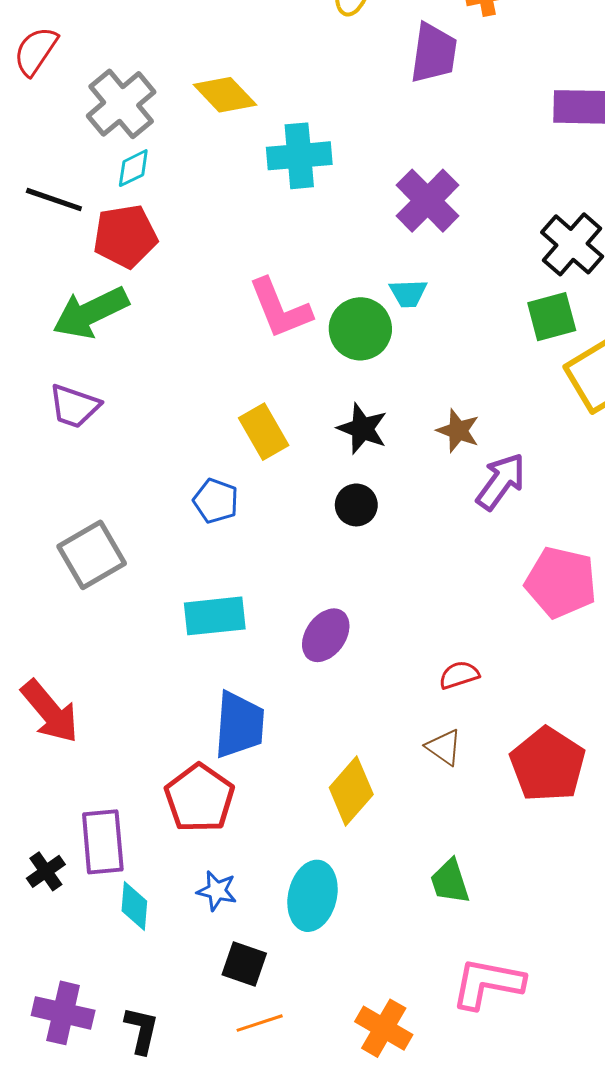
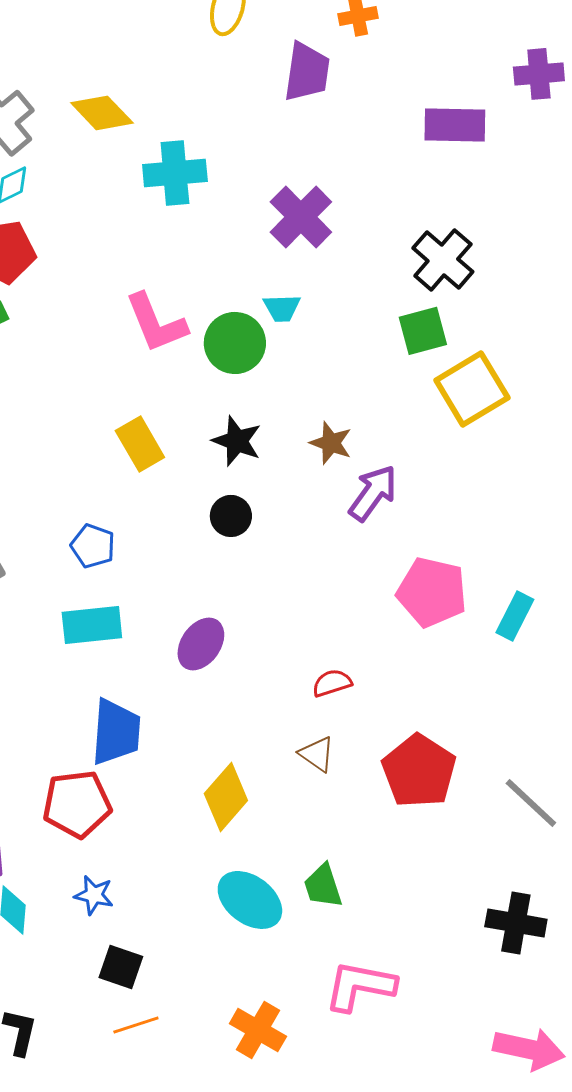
blue pentagon: (216, 501) -> (93, 546), moved
red pentagon: (200, 798) -> (77, 804), turned 30
cyan ellipse: (312, 896) -> (250, 900), moved, turned -66

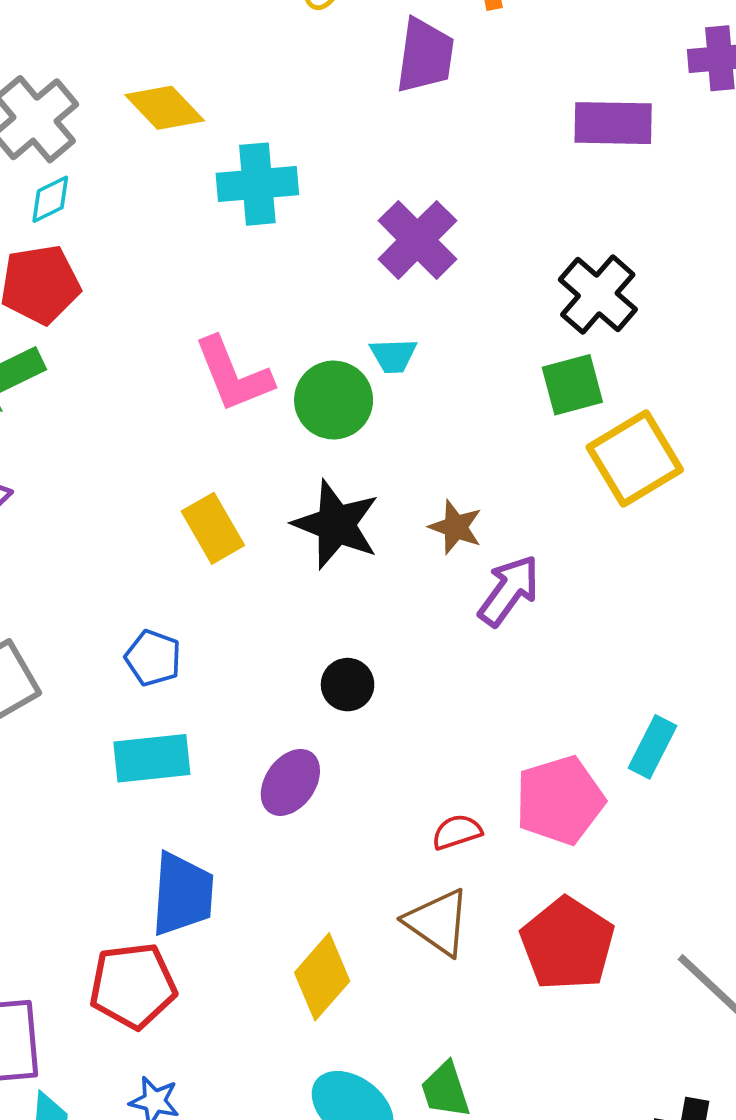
black star: (237, 441) -> (336, 525), size x1.4
black circle: (231, 516) -> (348, 685), moved
pink pentagon: (432, 592) -> (560, 800), moved, turned -30
cyan rectangle: (515, 616) -> (652, 747), moved
brown triangle: (317, 754) -> (438, 922), size x1.5

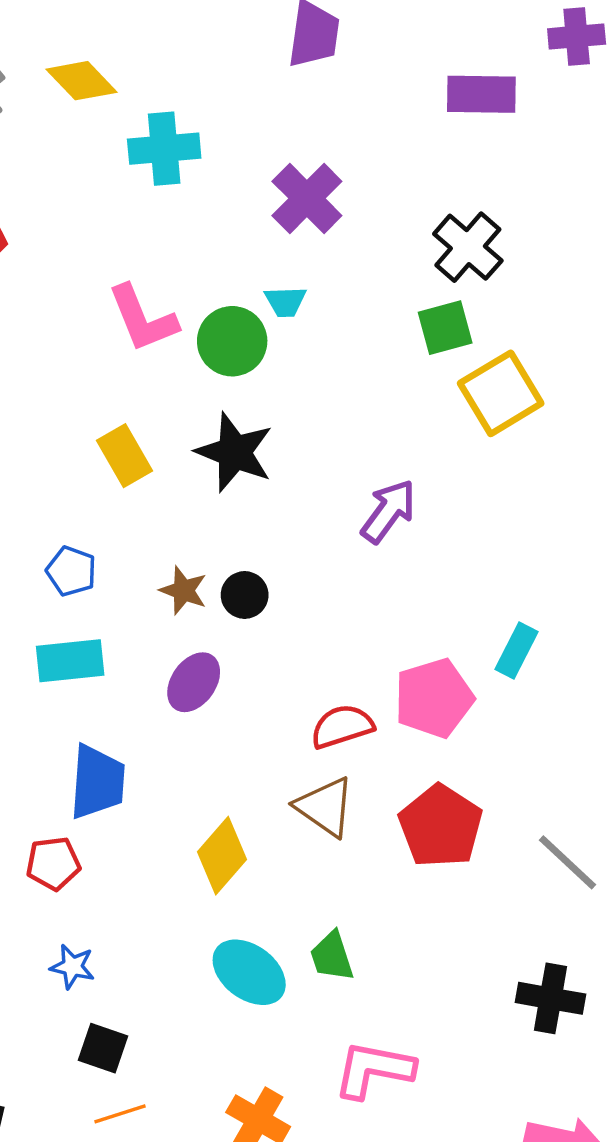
brown star: (456, 527) -> (183, 590), moved
red semicircle: (457, 832) -> (342, 726), size x1.4
red pentagon: (133, 986) -> (53, 863), size x0.7

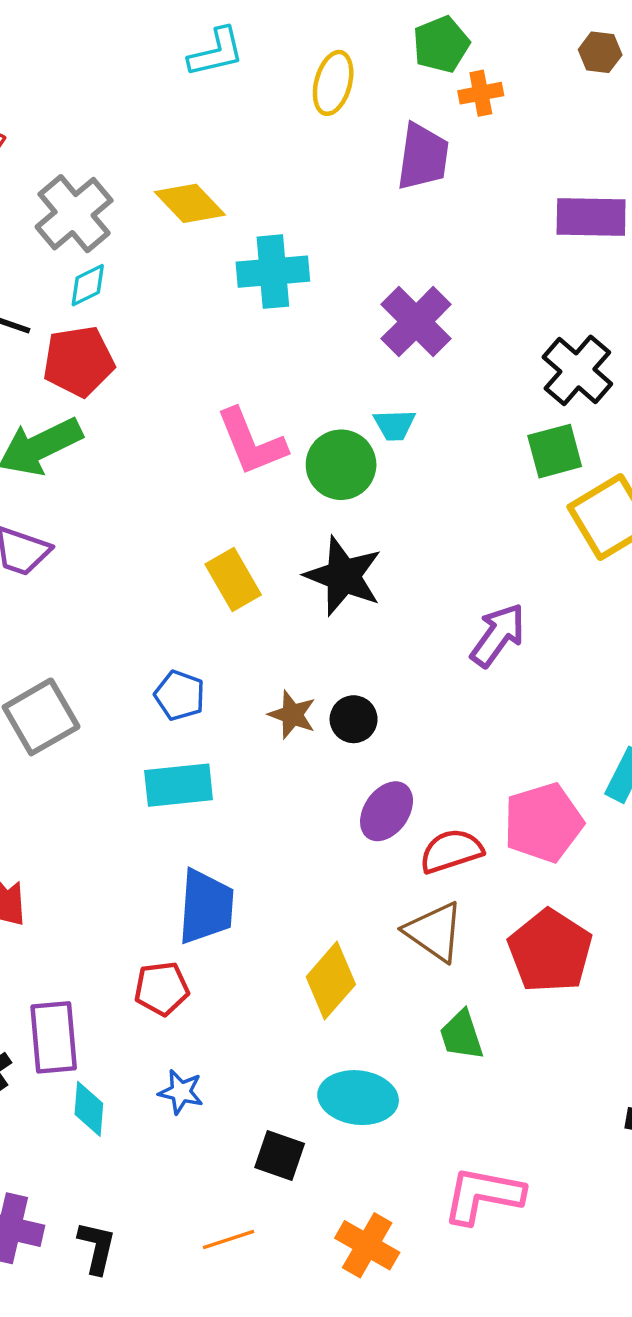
purple ellipse: (194, 682) -> (387, 811), moved
green trapezoid: (332, 956) -> (461, 1035), moved
cyan ellipse: (249, 972) -> (358, 1098), turned -30
black square: (103, 1048) -> (280, 1156), moved

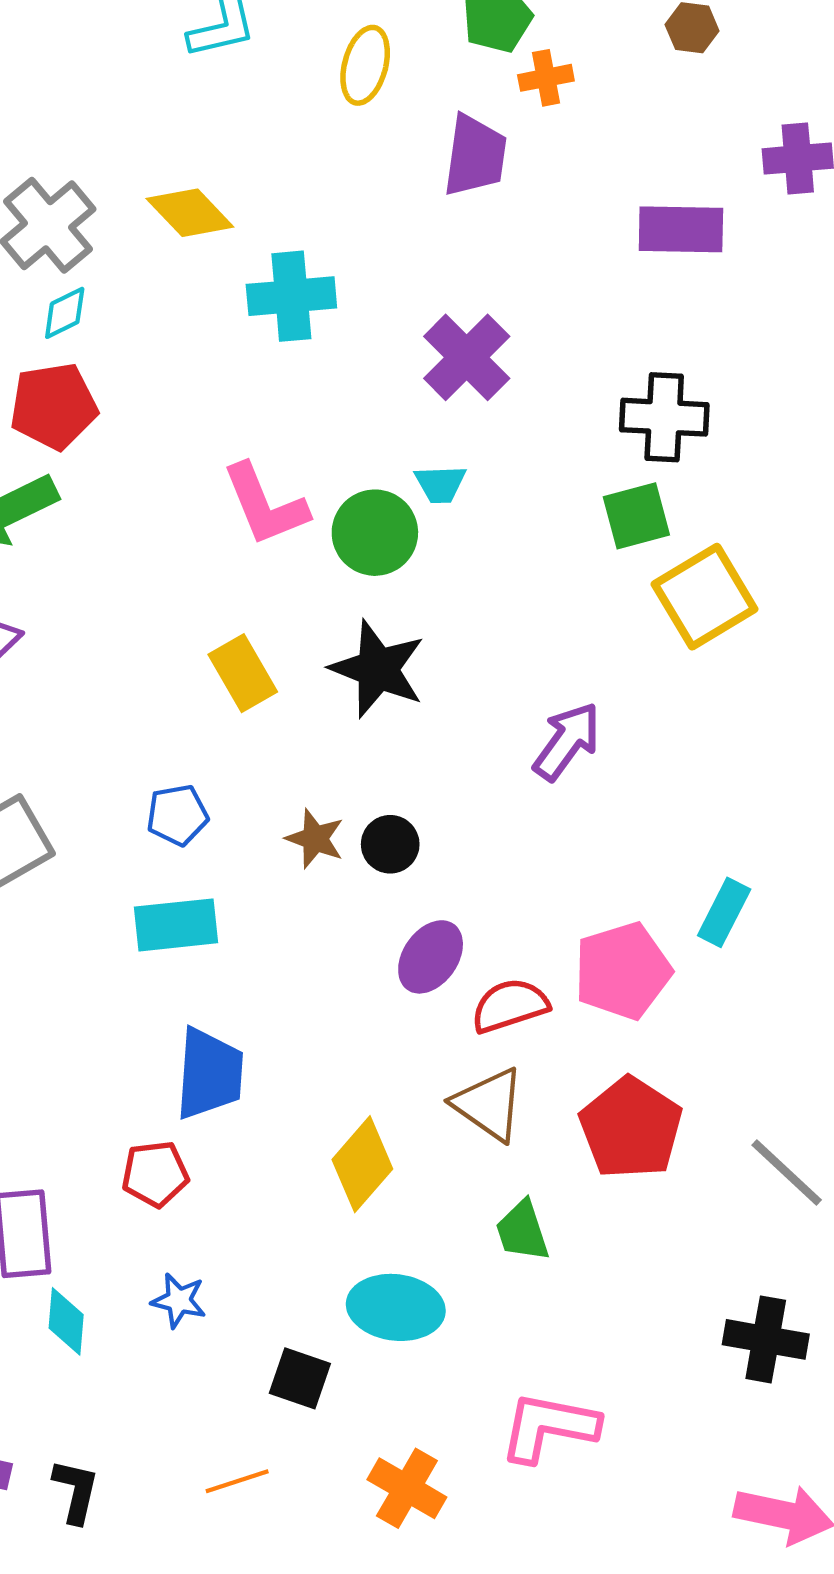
black cross: (577, 370) -> (664, 417), turned -38
blue pentagon: (180, 695) -> (177, 815), turned -30

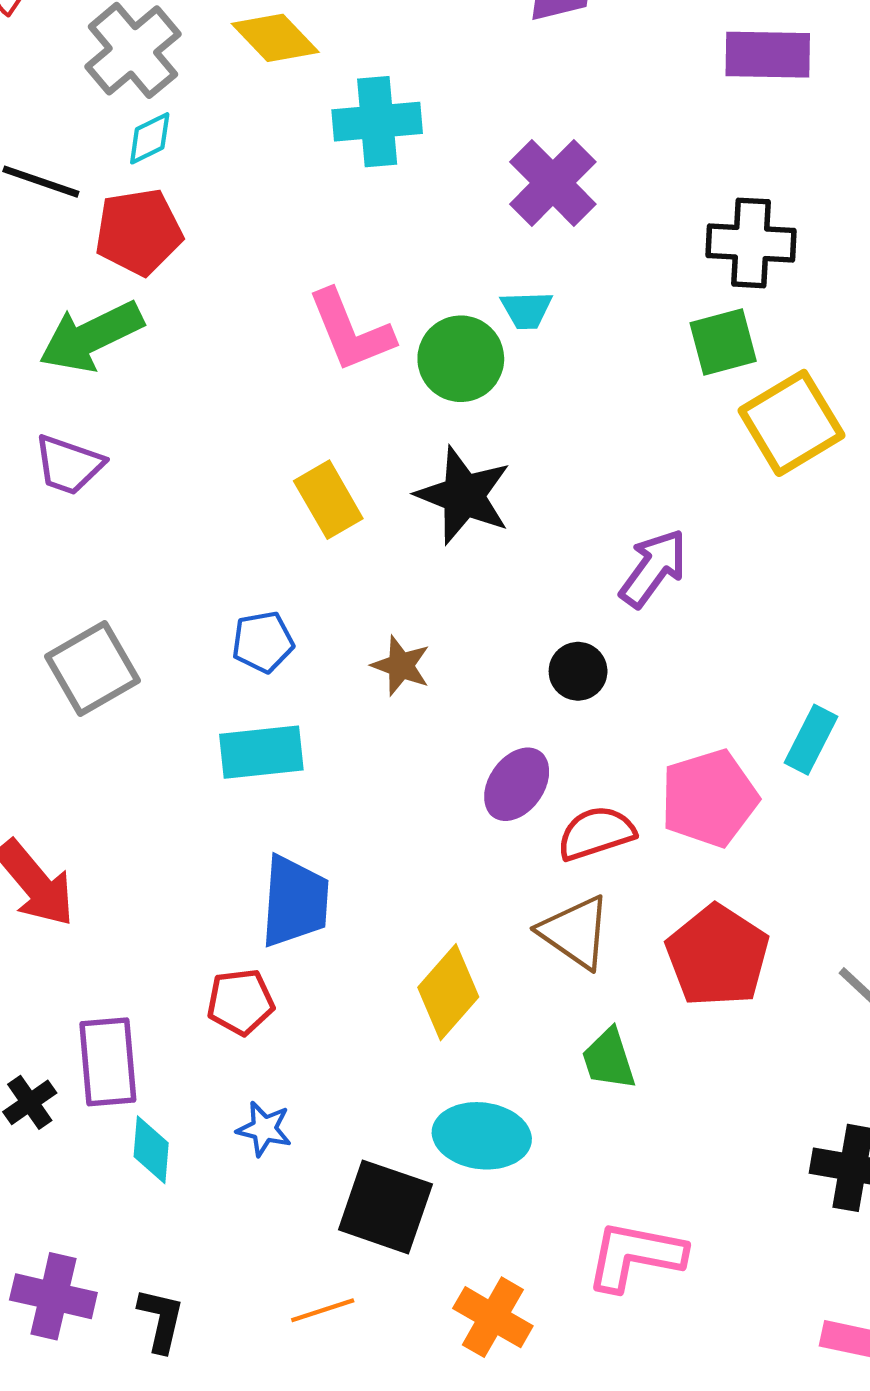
black circle: (390, 844) -> (578, 671), moved
black square: (300, 1378) -> (385, 1207), size x1.5

